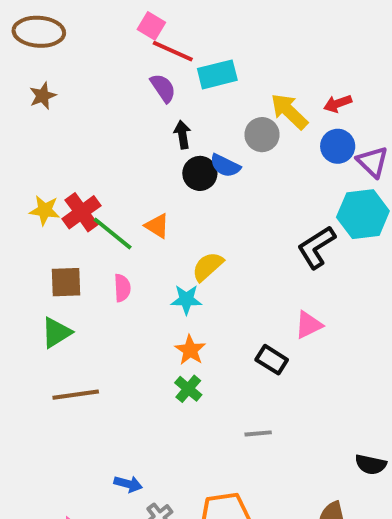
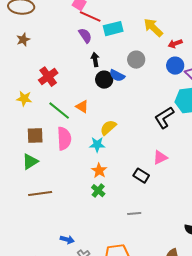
yellow arrow: (289, 111) -> (153, 28), moved
red cross: (82, 212) -> (48, 77), moved
pink semicircle: (122, 288) -> (64, 139), size x1.6

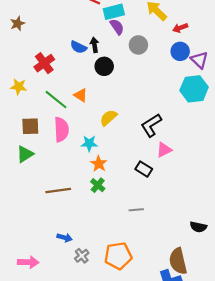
purple semicircle: (85, 36) -> (117, 27), moved
blue semicircle: (117, 76) -> (78, 47), moved
black L-shape: (164, 118) -> (151, 125), moved
cyan star: (97, 145) -> (89, 143), moved
brown line: (40, 194) -> (58, 190), moved

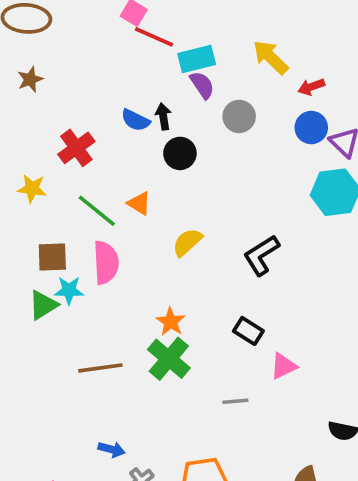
cyan star: (89, 143) -> (69, 290), moved
pink triangle: (164, 150) -> (284, 366), moved
green cross: (98, 185) -> (169, 359), size x1.6

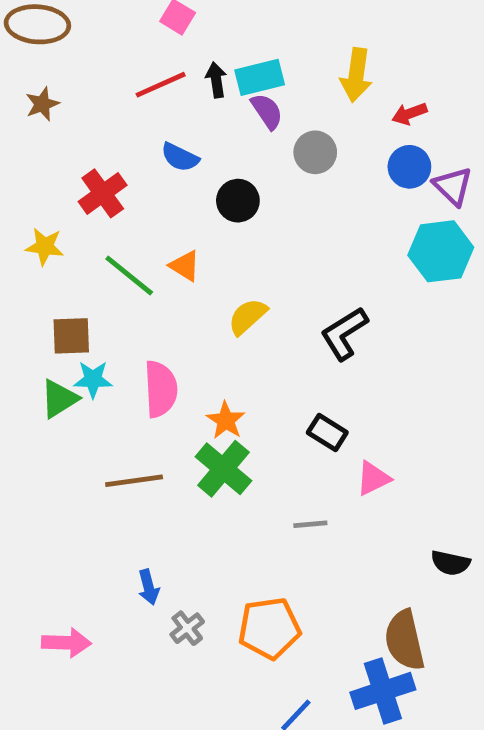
red line: (154, 37) -> (161, 85), moved, turned -48
yellow arrow: (271, 57) -> (356, 75), turned -126
black arrow: (163, 116) -> (216, 80), moved
pink semicircle: (106, 263) -> (161, 389), moved
blue arrow: (112, 449) -> (149, 587), turned 60

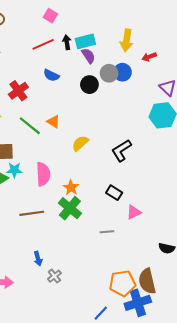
blue circle: (409, 167) -> (122, 72), moved
black circle: (238, 201) -> (89, 85), moved
orange pentagon: (269, 628) -> (122, 283), moved

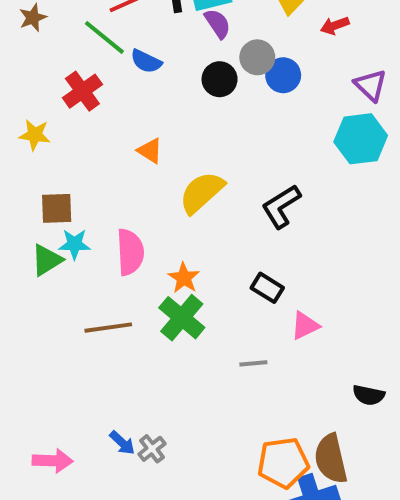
blue circle: (122, 72) -> (283, 75), moved
green line: (30, 126) -> (104, 37), moved
yellow semicircle: (80, 143) -> (202, 192), size x1.4
blue arrow: (38, 259) -> (122, 443), moved, turned -32

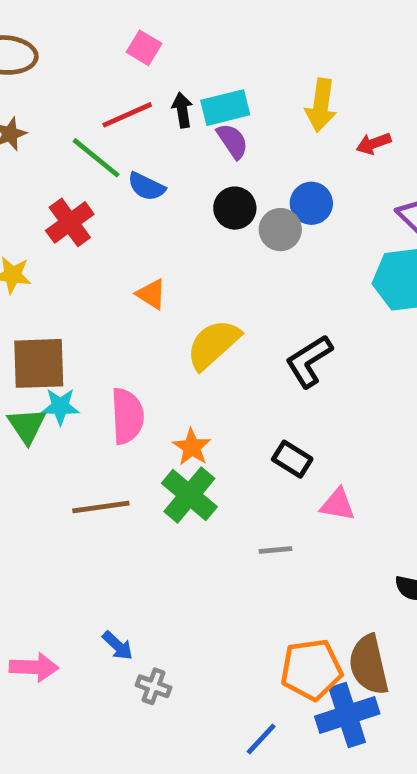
gray circle: (257, 57) -> (280, 230), moved
brown square: (57, 208) -> (39, 363), size x1.4
green triangle: (47, 260) -> (27, 426), turned -32
pink triangle: (305, 326) -> (338, 505), turned 36
gray cross: (152, 449) -> (154, 686), moved, turned -32

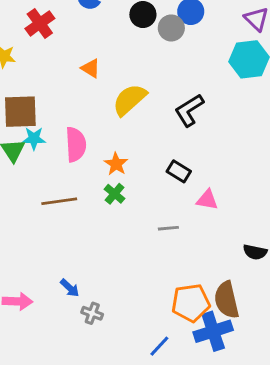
green cross: (189, 495) -> (115, 194), size x0.6

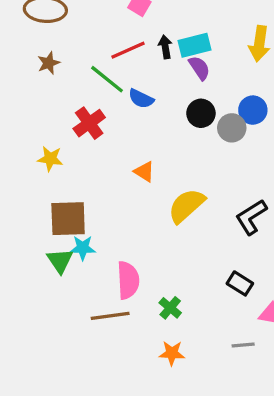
pink semicircle: (76, 144) -> (128, 280), moved
orange star: (116, 164) -> (172, 353), moved, turned -30
gray line: (168, 228) -> (243, 345), moved

